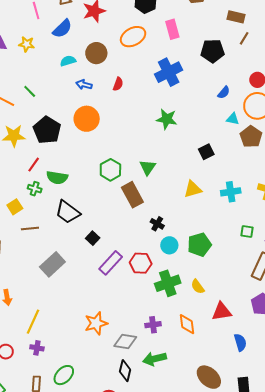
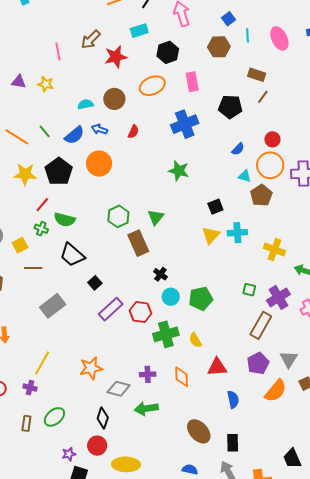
blue semicircle: (62, 29) -> (74, 135), moved
yellow triangle: (193, 189) -> (211, 235), moved, turned -36
cyan cross: (231, 192) -> (237, 233), moved
yellow line: (33, 322) -> (42, 363), moved
black diamond: (125, 371) -> (103, 418), moved

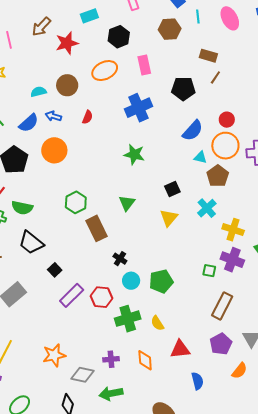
blue semicircle: (238, 149) -> (193, 131), size x1.6
green triangle: (156, 217) -> (127, 203), moved
cyan cross: (237, 233) -> (207, 208), moved, turned -36
purple cross: (278, 297) -> (232, 260), moved, turned -35
orange semicircle: (276, 391) -> (239, 371), size x0.7

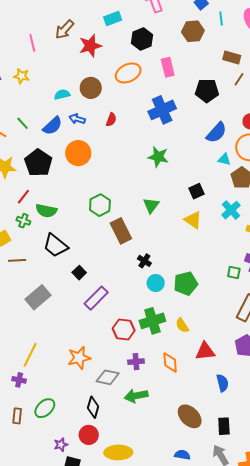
yellow triangle: (169, 218) -> (193, 220), turned -36
red hexagon: (101, 297) -> (124, 329), moved

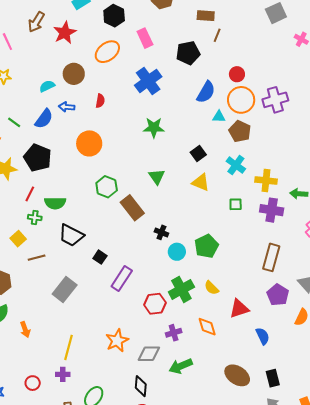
orange circle: (78, 153) -> (89, 143), moved
green square: (234, 273) -> (236, 204), moved

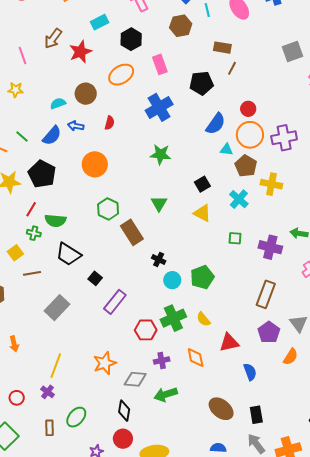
yellow cross: (266, 181) -> (271, 184), moved
purple cross: (63, 374) -> (48, 392), turned 32

